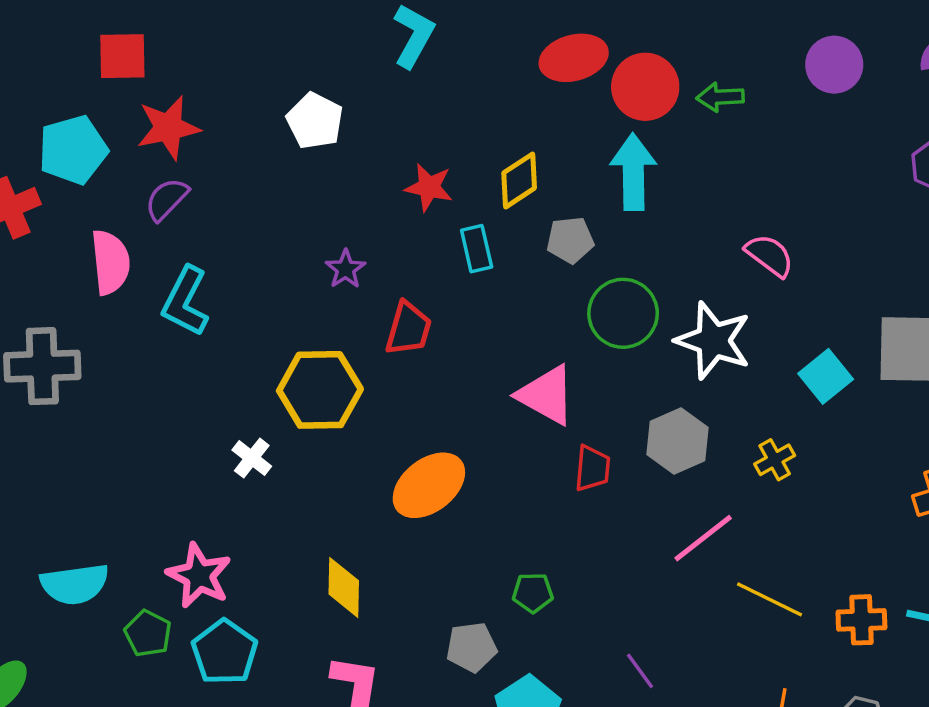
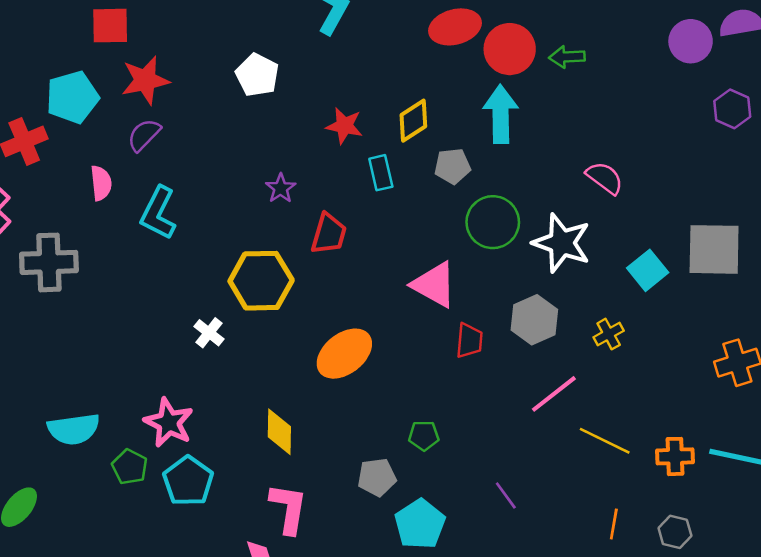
purple circle: (834, 65) -> (691, 41), moved
pink semicircle: (110, 262) -> (101, 183), size x0.7

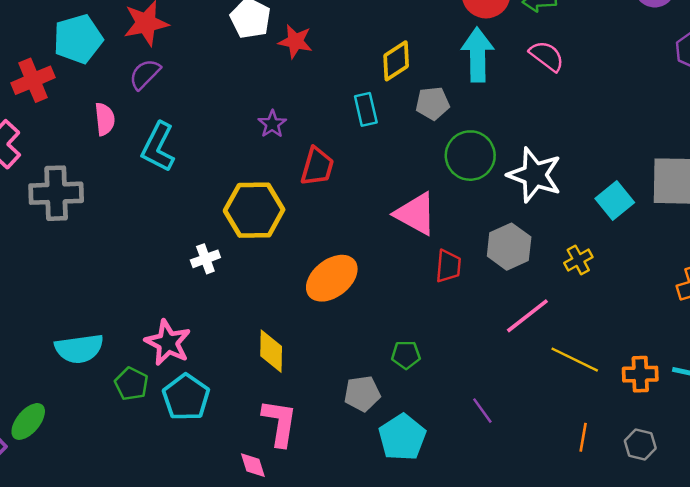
red star: (344, 126) -> (295, 41), moved
pink semicircle: (605, 178) -> (547, 56), moved
white cross: (209, 333) -> (205, 259), turned 32

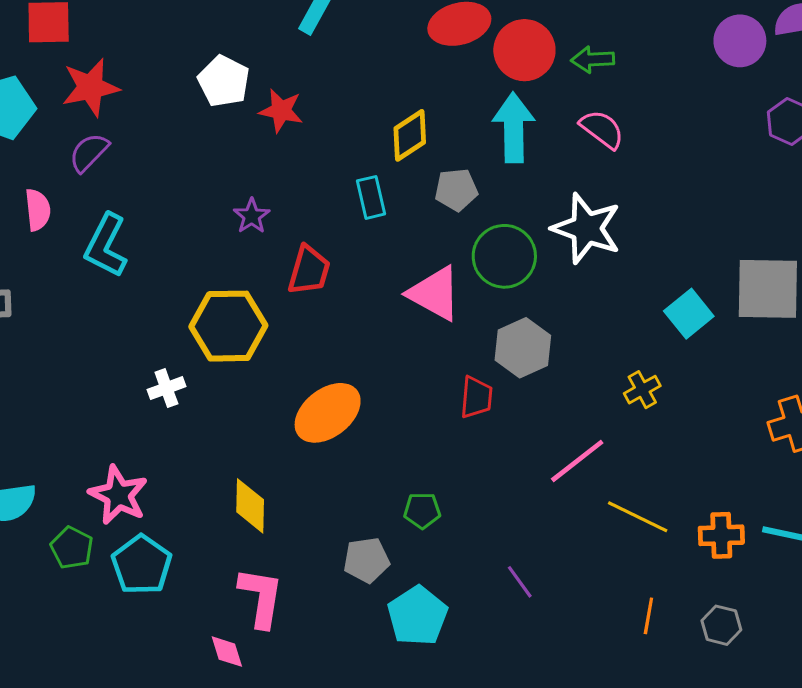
white star: (535, 175) -> (586, 228), moved
pink triangle: (416, 214) -> (435, 294), moved
gray hexagon: (509, 247) -> (523, 348), moved

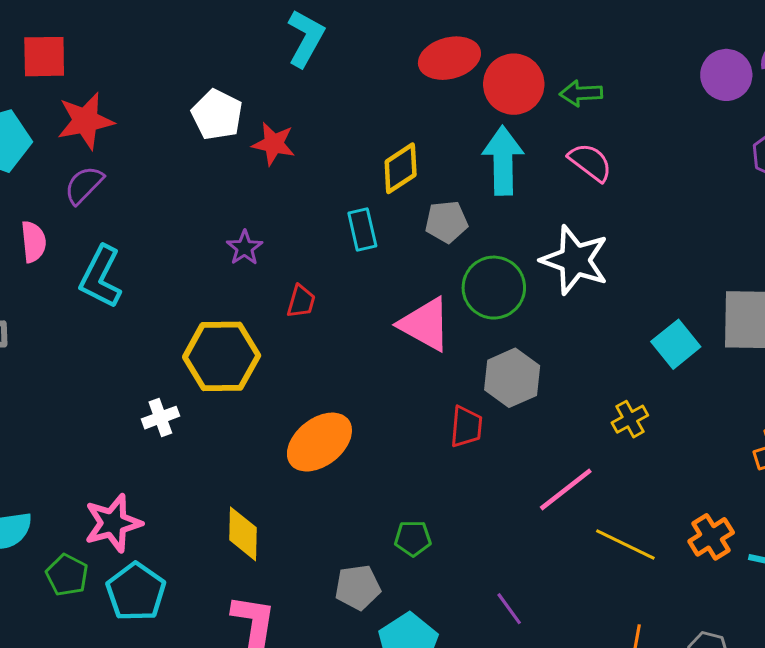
red trapezoid: (309, 270) -> (301, 301), size x0.7
pink star: (118, 495) -> (113, 523), turned 30
orange cross: (721, 535) -> (711, 537), moved, turned -30

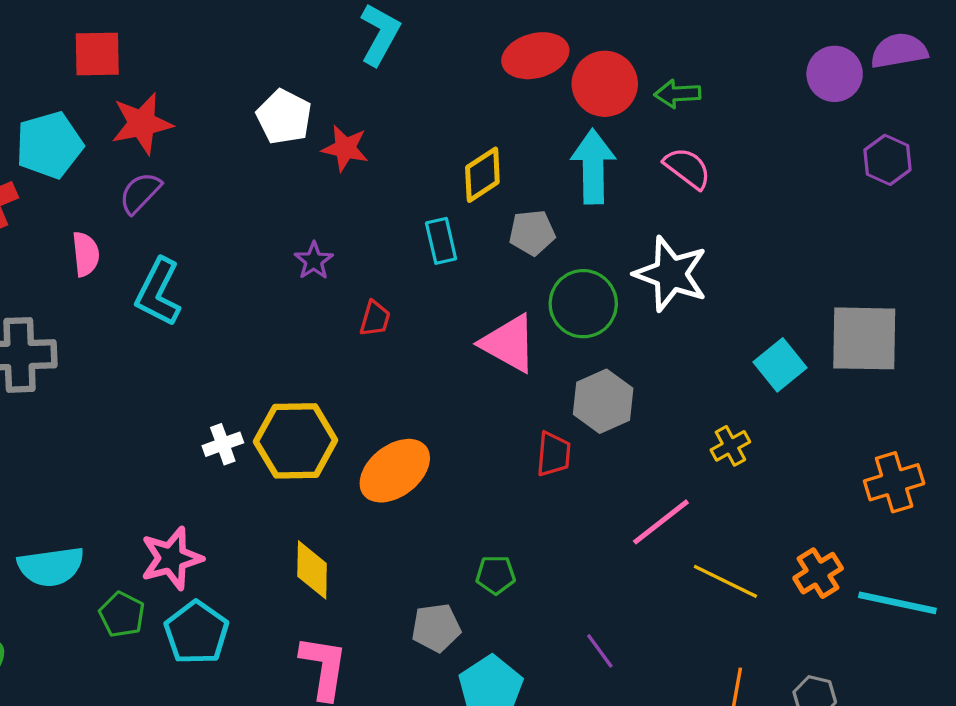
yellow hexagon: (222, 356) -> (296, 441), moved

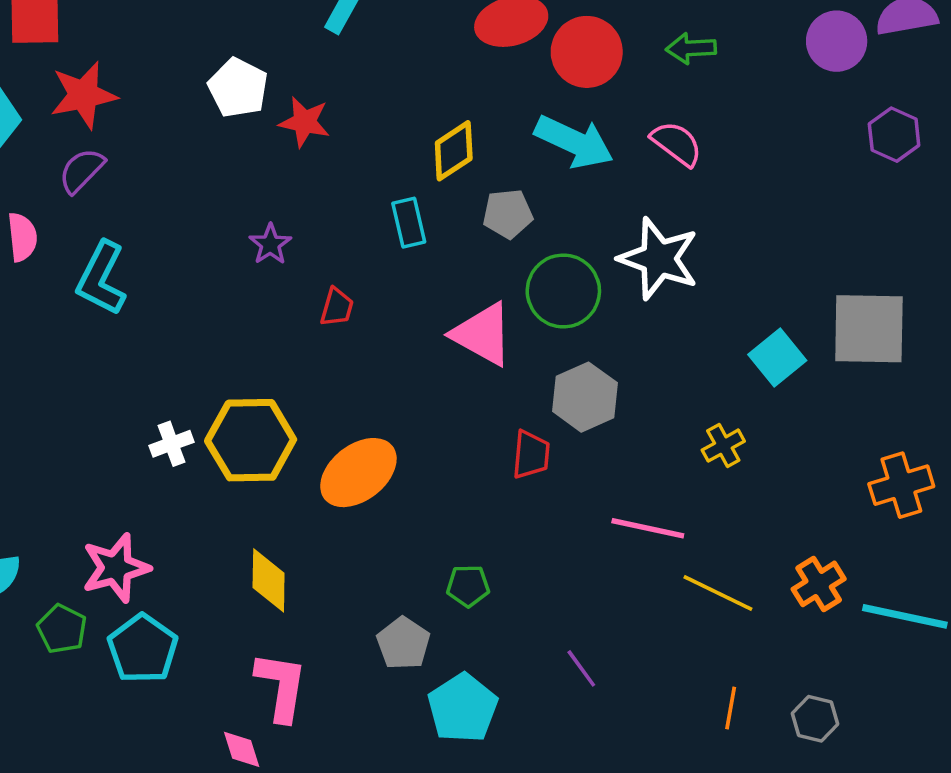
green arrow: (677, 94) -> (691, 48), moved
cyan arrow: (593, 166) -> (574, 142), turned 116
pink line: (661, 522) -> (648, 528), turned 50
gray pentagon: (436, 628) -> (403, 643), turned -30

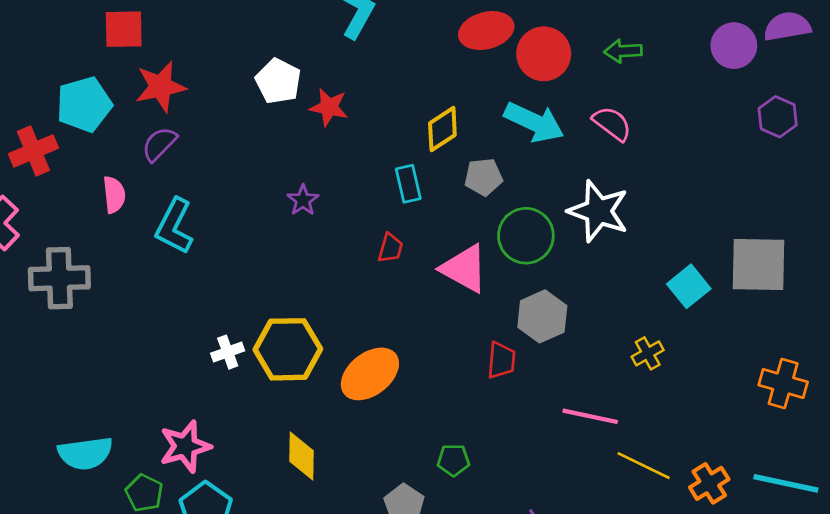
red trapezoid: (337, 307) -> (390, 248), moved
orange cross: (901, 485) -> (783, 383), turned 33
orange cross: (819, 584) -> (709, 483), moved

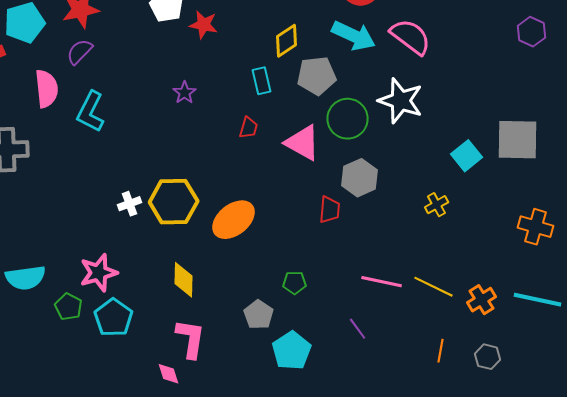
pink semicircle: (612, 124) -> (411, 37), size x1.4
gray pentagon: (483, 177) -> (317, 76), size x1.4
pink semicircle: (114, 195) -> (47, 89), size x1.4
pink line: (590, 416) -> (382, 282), moved

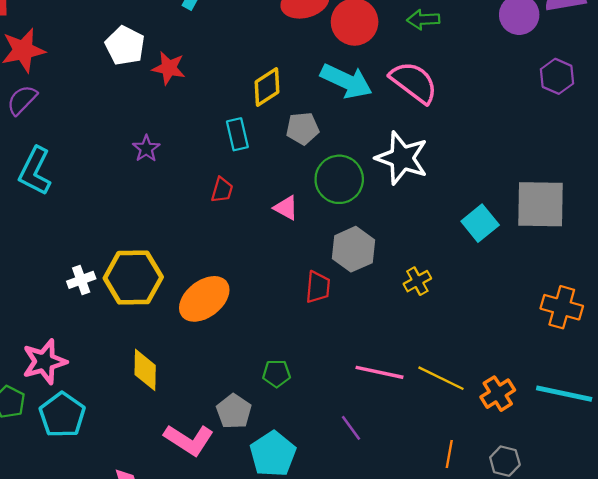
gray pentagon: (317, 76) -> (303, 128), size x0.7
pink triangle: (303, 143) -> (286, 208), size x0.6
yellow cross: (437, 205) -> (417, 281), moved
pink L-shape: (191, 339) -> (189, 440), moved, turned 114

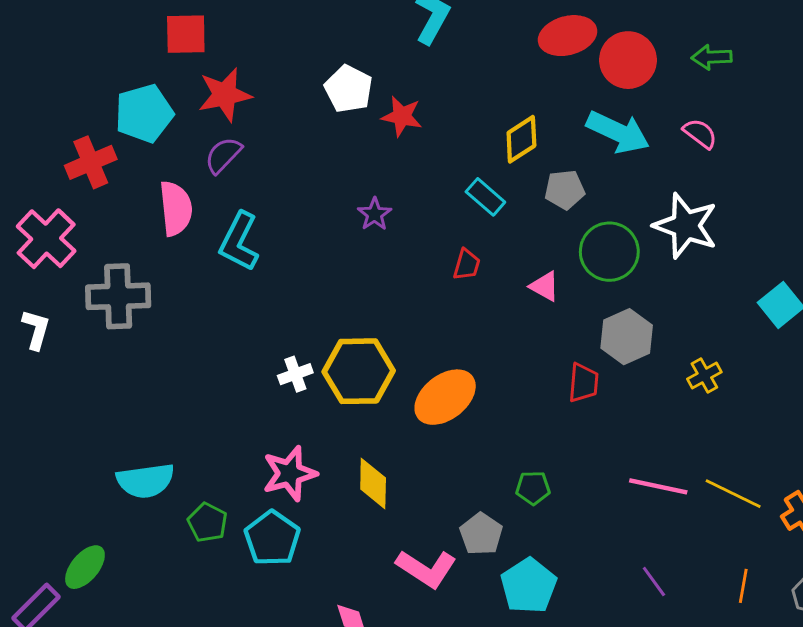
pink semicircle: (414, 82) -> (700, 134), size x0.6
cyan rectangle: (237, 134) -> (485, 197), turned -36
pink star: (44, 362) -> (290, 473), moved
purple line: (351, 428) -> (654, 581), moved

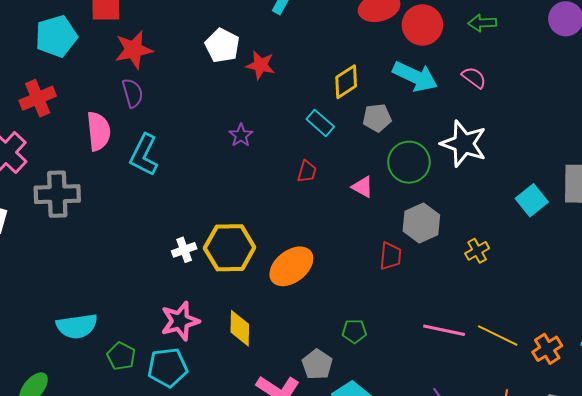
cyan pentagon: (144, 113) -> (56, 36), moved
purple semicircle: (223, 155) -> (133, 93), turned 120
cyan pentagon: (272, 538) -> (168, 367), turned 30

